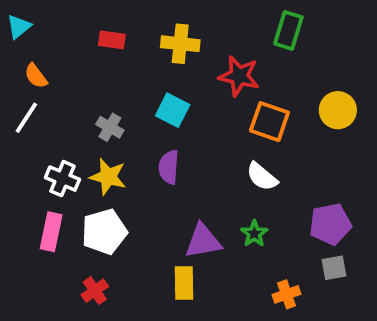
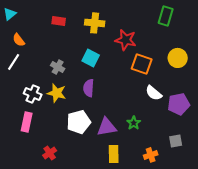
green rectangle: (288, 30) -> (166, 16), moved
white semicircle: (262, 177) -> (154, 93), moved
purple pentagon: (330, 224) -> (179, 104), moved
white pentagon: (104, 232) -> (79, 122), moved
yellow rectangle: (184, 283) -> (114, 154), moved

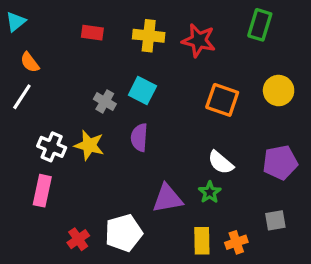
red star: (126, 40) -> (199, 40), moved
gray cross: (58, 67) -> (105, 101), moved
white semicircle: (154, 93) -> (221, 162), moved
white pentagon: (79, 122) -> (124, 233), moved
yellow rectangle: (114, 154) -> (202, 241), moved

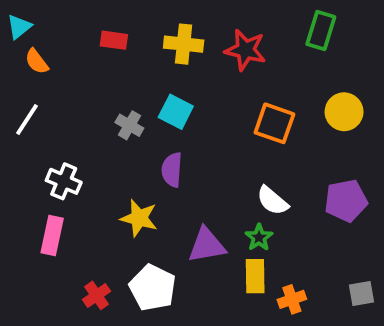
orange semicircle: (30, 62) -> (37, 61), moved
yellow star: (89, 145) -> (139, 218), moved
gray square: (275, 220) -> (361, 293), moved
white pentagon: (124, 233) -> (153, 288), turned -30
yellow rectangle: (202, 241) -> (255, 276), moved

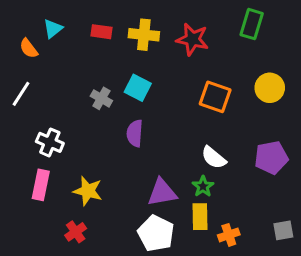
cyan triangle: (19, 27) -> (53, 29), moved
red rectangle: (114, 40) -> (101, 32), moved
yellow star: (139, 218) -> (88, 191), moved
white pentagon: (153, 288) -> (156, 233), moved

